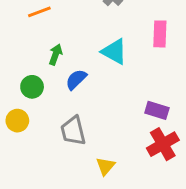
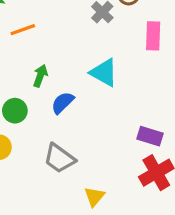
pink rectangle: (160, 34) -> (153, 36), moved
gray trapezoid: (73, 131) -> (59, 158), turned -40

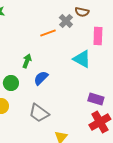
orange line: (23, 30) -> (48, 33), moved
cyan triangle: (104, 73) -> (82, 59), moved

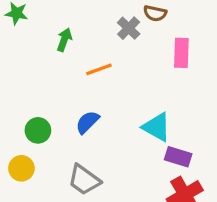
orange line: (48, 33) -> (99, 69), moved
cyan triangle: (82, 59) -> (157, 127), moved
green arrow: (27, 61) -> (64, 40), moved

